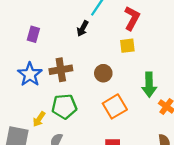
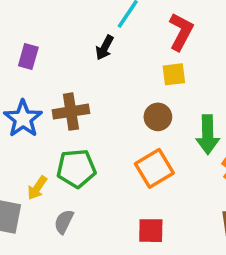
brown circle: (103, 73) -> (158, 117), moved

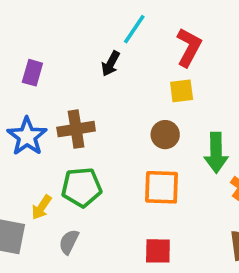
orange square: (154, 168) -> (162, 187), turned 33

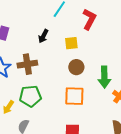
black arrow: (111, 64) -> (43, 36), moved
yellow square: (182, 91) -> (71, 43), moved

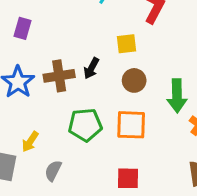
black arrow: (43, 36) -> (91, 68), moved
green pentagon: (30, 96) -> (85, 125), moved

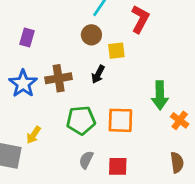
black arrow: (91, 68) -> (98, 74), moved
brown circle: (134, 80) -> (91, 35), moved
gray semicircle: (53, 171) -> (86, 160), moved

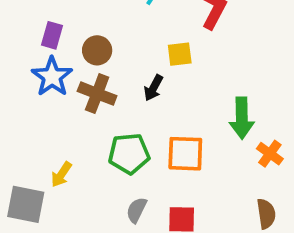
brown circle: (91, 35) -> (97, 50), moved
brown cross: (59, 78) -> (97, 94), turned 30
blue star: (23, 84) -> (52, 77), moved

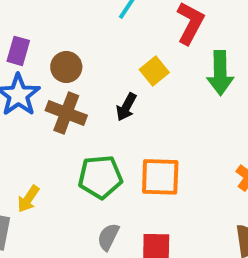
yellow square: (180, 54) -> (154, 71), turned -32
green arrow: (242, 118) -> (220, 73), moved

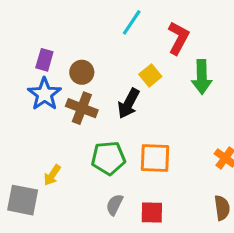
black arrow: (126, 107) -> (129, 103), size x1.4

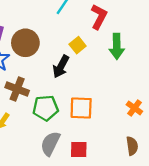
brown circle: (82, 72) -> (25, 43), size x1.5
brown cross: (82, 108) -> (17, 89), moved
gray semicircle: (115, 205) -> (50, 144), size x1.5

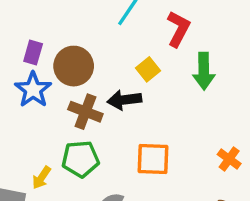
black arrow: (61, 66) -> (124, 100), turned 55
brown cross: (17, 89) -> (85, 112), moved
green pentagon: (46, 108) -> (80, 159), moved

